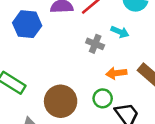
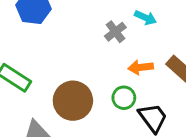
gray cross: (95, 44) -> (115, 32), turned 30

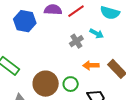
green circle: (124, 98) -> (71, 84), moved

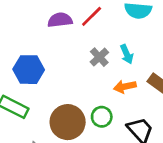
blue hexagon: (25, 21) -> (29, 70), moved
cyan arrow: (97, 34) -> (127, 54), moved, turned 48

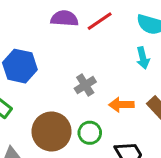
cyan arrow: (127, 54) -> (143, 58), moved
gray cross: (99, 57) -> (85, 85), moved

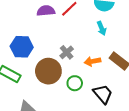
brown circle: (51, 132) -> (48, 71), moved

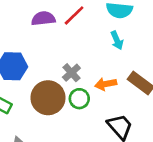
green circle: (75, 83) -> (79, 99), moved

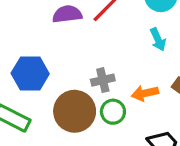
gray cross: (71, 73) -> (103, 80), turned 30

